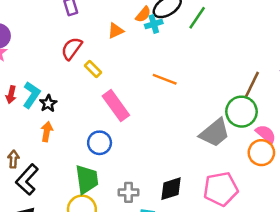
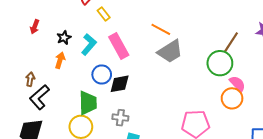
cyan L-shape: (31, 95) -> (89, 44), moved
gray trapezoid: (215, 133) -> (170, 51), moved
black diamond: (171, 189) -> (120, 84), moved

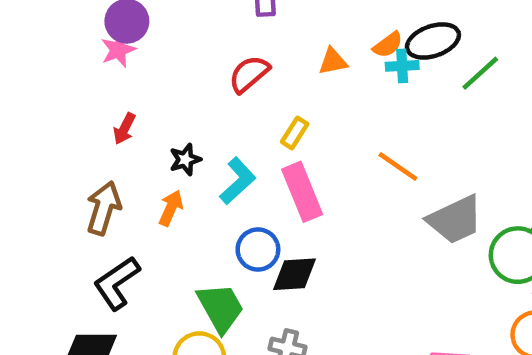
yellow rectangle: (104, 14) -> (295, 133), moved, turned 64
gray trapezoid: (170, 51) -> (455, 220), moved
brown arrow: (30, 79) -> (104, 208), moved, size x1.6
green trapezoid: (88, 103) -> (221, 308), turned -35

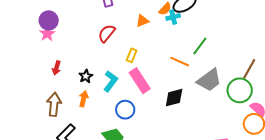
green line: (480, 73) -> (200, 46), moved
black diamond: (294, 274) -> (174, 98), moved

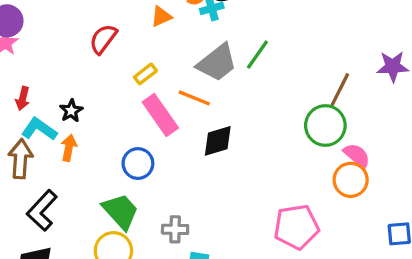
yellow rectangle: (132, 55) -> (145, 74), turned 32
orange line: (180, 62) -> (194, 98), moved
gray trapezoid: (209, 80) -> (217, 63), moved
cyan L-shape: (111, 81) -> (39, 129), moved, turned -90

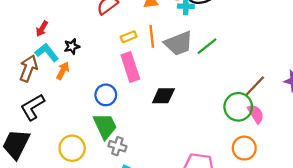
orange line: (194, 98) -> (152, 36), moved, turned 45
pink semicircle: (357, 156) -> (256, 114), moved
green trapezoid: (121, 211) -> (105, 126), moved

